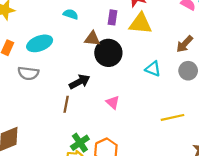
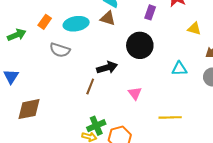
yellow triangle: (141, 24) -> (194, 29), moved, size x0.6
brown triangle: (92, 39) -> (108, 18), moved
cyan triangle: (153, 69) -> (179, 69), turned -35
yellow line: (172, 117) -> (170, 117), moved

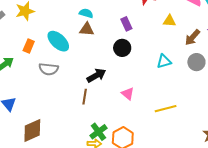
purple rectangle: (150, 12) -> (126, 24), moved, turned -32
cyan ellipse: (76, 24) -> (58, 41), turned 65
black circle: (140, 45) -> (122, 48), size x0.7

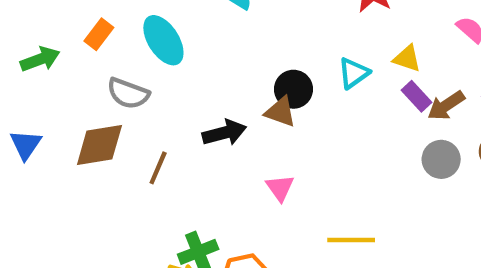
purple rectangle: (126, 24) -> (417, 96), moved, turned -32
brown triangle: (87, 29) -> (281, 112), moved
cyan triangle: (164, 61) -> (354, 73), moved, turned -35
brown line: (85, 97) -> (158, 168), moved
brown diamond: (32, 130) -> (99, 145), moved

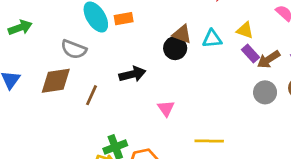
orange rectangle: (99, 34) -> (124, 19), moved, turned 42
cyan triangle: (354, 73) -> (212, 39), turned 30
brown triangle: (281, 112) -> (182, 34), moved

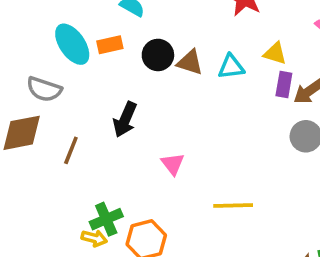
black circle: (175, 48) -> (158, 55), moved
purple rectangle: (251, 54) -> (284, 84), turned 54
black arrow: (132, 74) -> (125, 120), turned 130

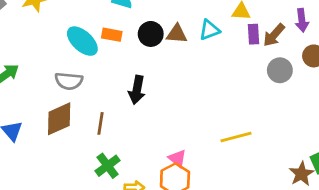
orange rectangle: (110, 45) -> (112, 35), turned 36
pink triangle: (173, 164) -> (177, 158), moved
green cross: (106, 219) -> (108, 166), moved

